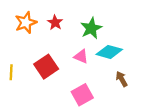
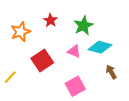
orange star: (26, 23) -> (21, 32), moved
yellow line: (11, 72) -> (10, 77), moved, turned 40

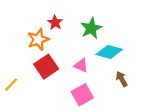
orange star: (21, 32) -> (38, 39), moved
pink triangle: (74, 51) -> (81, 65), moved

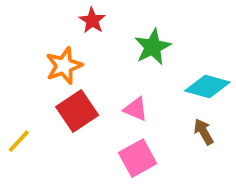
red star: (55, 23) -> (92, 20), moved
cyan diamond: (109, 52) -> (207, 86), moved

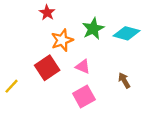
red star: (92, 20) -> (47, 13), moved
orange star: (64, 66) -> (62, 40), moved
cyan diamond: (207, 86) -> (126, 33), moved

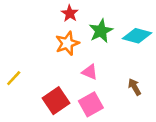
red star: (47, 13) -> (70, 13), moved
red square: (47, 68) -> (56, 101), moved
yellow line: (11, 86) -> (14, 78), moved

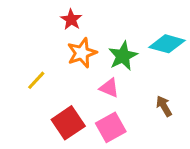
red star: (70, 13) -> (71, 19), moved
green star: (101, 31) -> (123, 56), moved
yellow line: (14, 78) -> (36, 80), moved

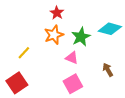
red star: (71, 19) -> (57, 13), moved
red square: (68, 123) -> (17, 83), moved

